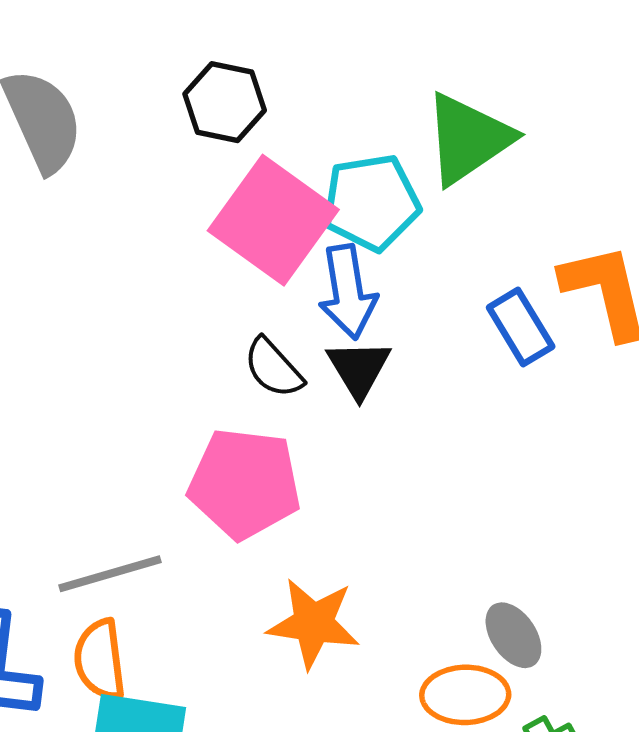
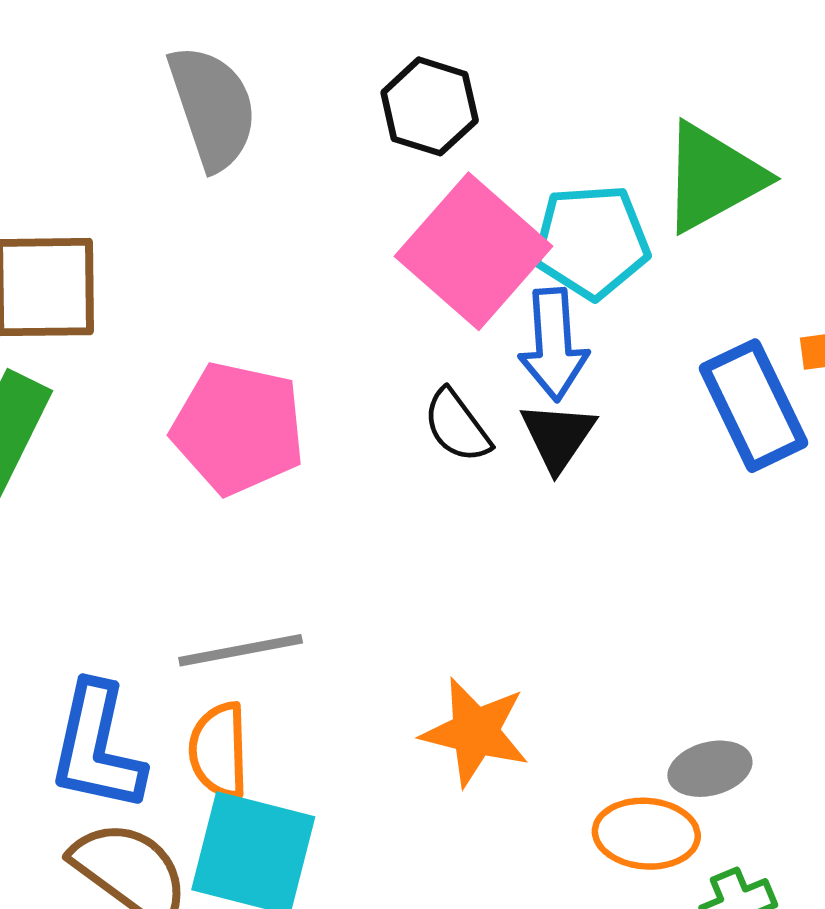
blue rectangle: (521, 327) -> (753, 406), size x1.4
pink pentagon: (245, 483) -> (238, 428), moved
gray ellipse: (513, 635) -> (710, 769), turned -76

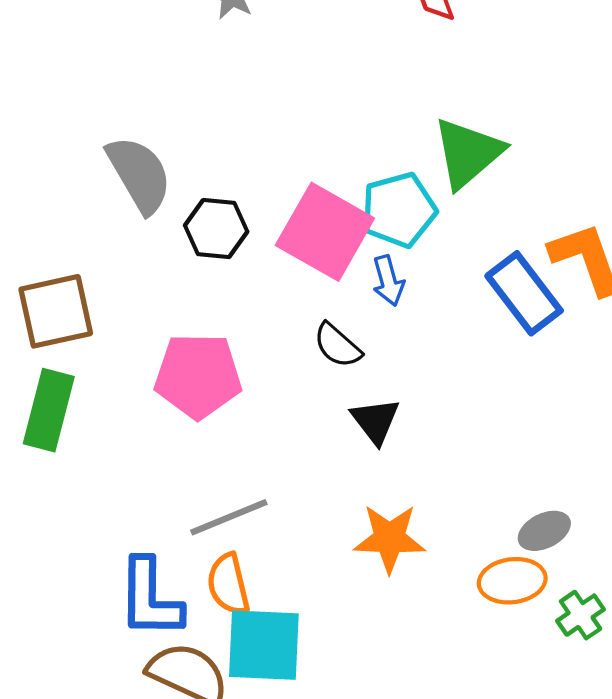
black hexagon: (430, 106) -> (216, 229), moved
blue arrow: (553, 344) -> (388, 281), size x0.7
black triangle: (558, 436) -> (375, 421), moved

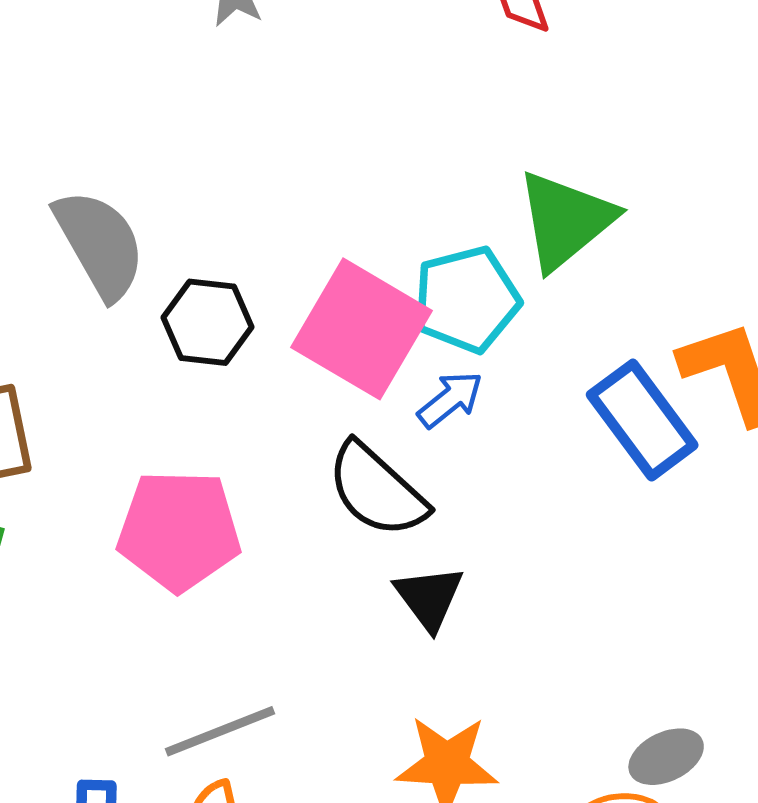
blue arrow: (388, 281) -> (450, 400), turned -114
black semicircle: (337, 345) -> (377, 490), size x1.5

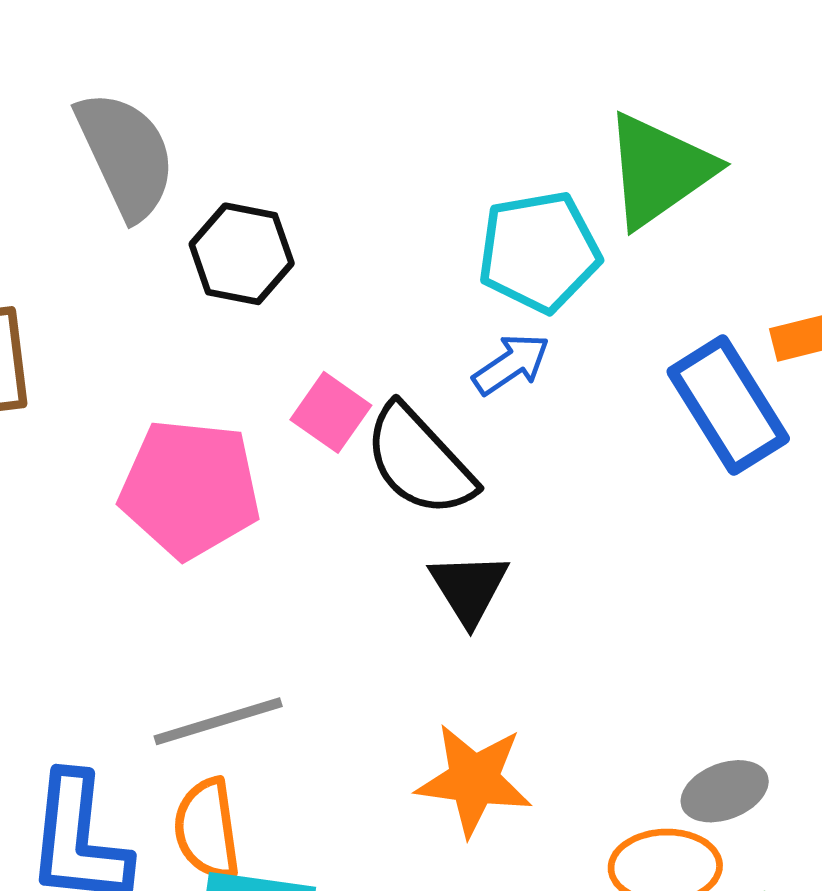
pink square: (361, 329) -> (331, 412), moved, size x0.5

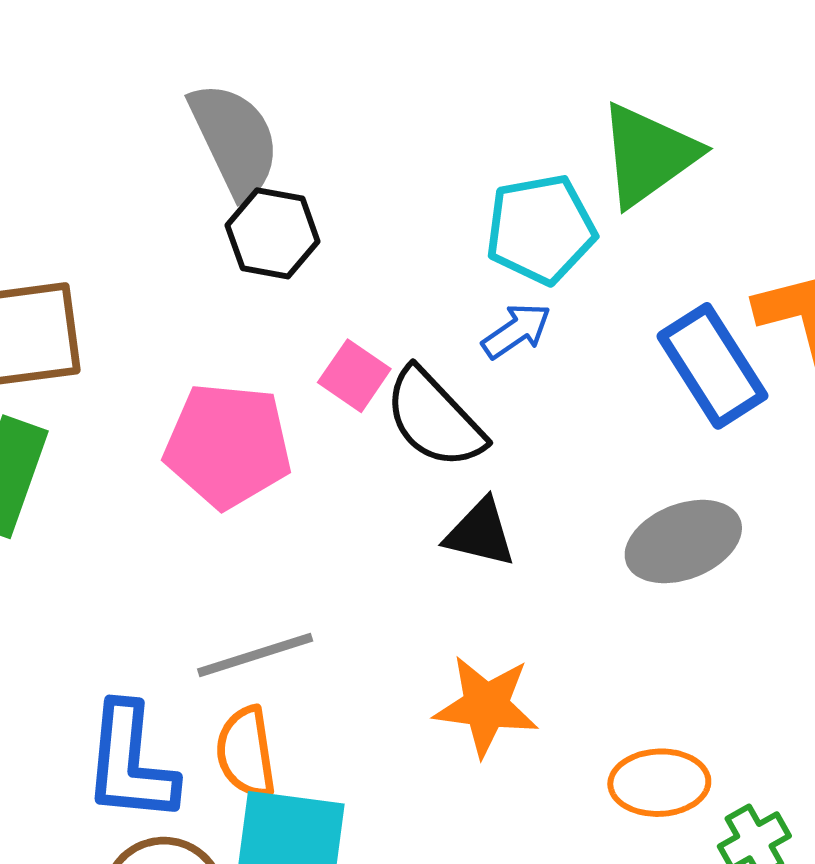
gray semicircle: (126, 155) -> (235, 140), moved
black triangle: (469, 588) -> (480, 533), turned -44
gray ellipse: (725, 791) -> (683, 542), moved, size x1.5

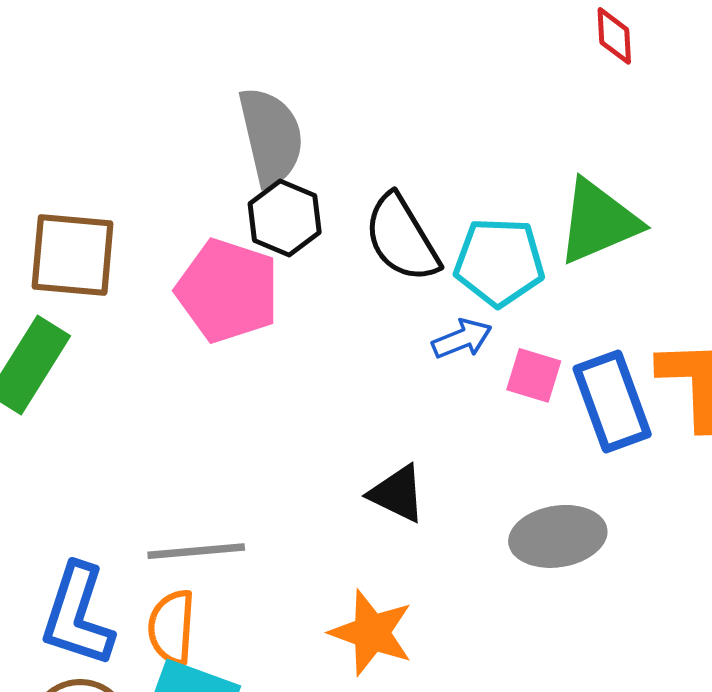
pink square: (354, 376) -> (534, 375), moved, turned -30
black semicircle: (434, 418) -> (402, 238), moved
pink pentagon: (228, 445) -> (228, 291), moved

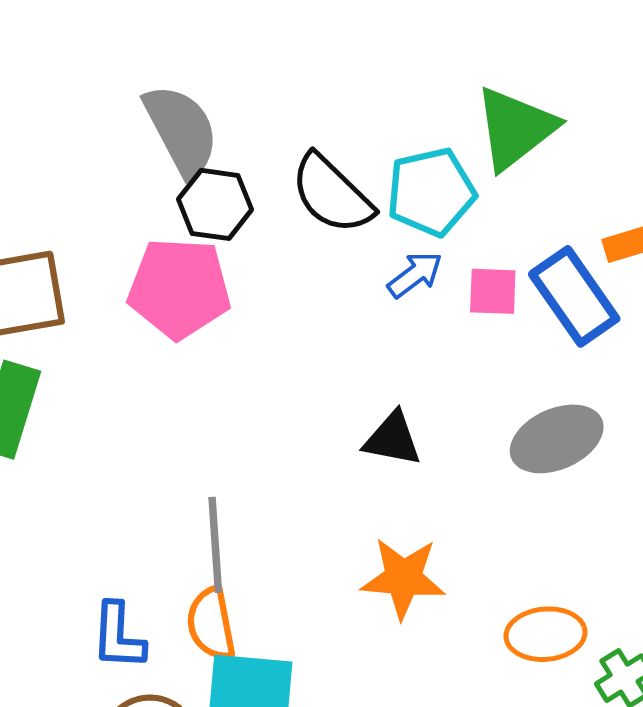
gray line: (196, 551) -> (215, 545), turned -74
blue L-shape: (77, 615) -> (118, 636), size x0.7

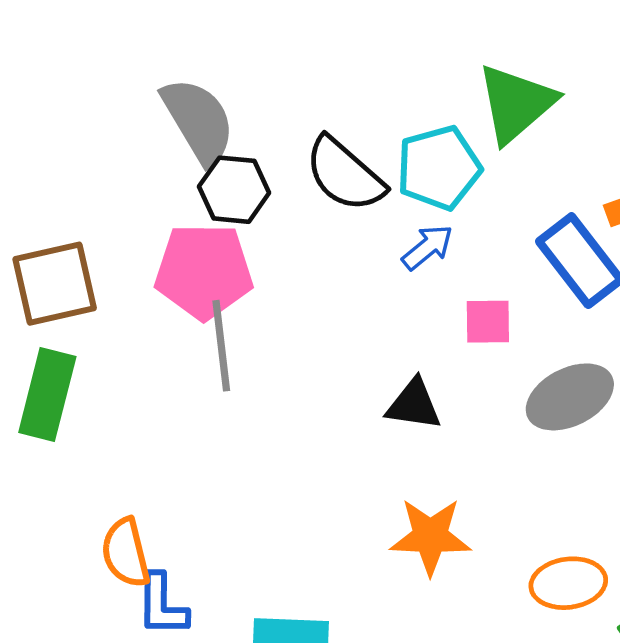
pink square: (493, 291) -> (488, 322), moved
gray line: (215, 545) -> (221, 346), moved
orange semicircle: (211, 624) -> (126, 553), moved

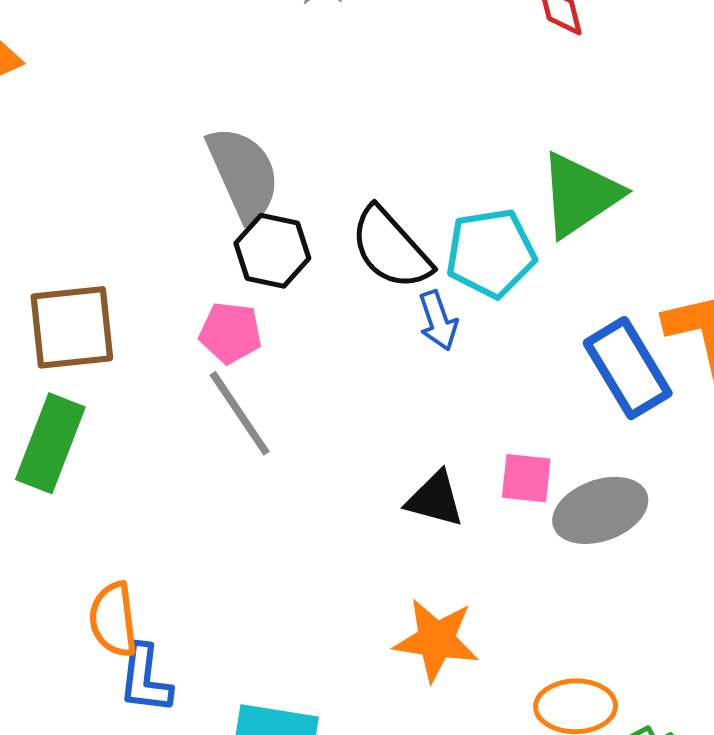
blue arrow: (427, 247) -> (438, 321), moved, turned 104
pink pentagon: (204, 271) -> (230, 333), size x0.6
pink square: (488, 322) -> (526, 478), moved
gray line: (221, 346) -> (240, 413), turned -34

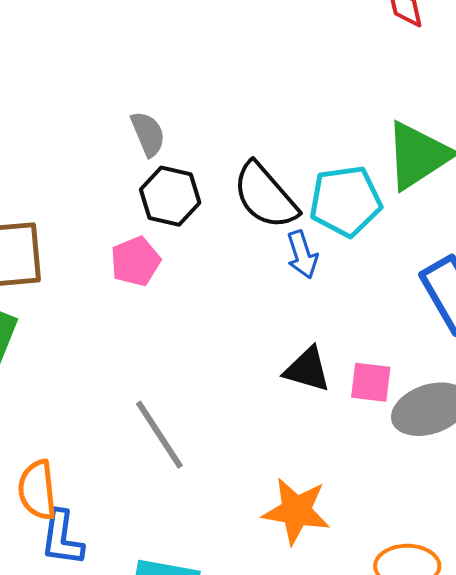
gray semicircle: (243, 174) -> (148, 134), size x0.6
pink pentagon: (230, 333) -> (135, 261), turned -30
gray line: (240, 413) -> (159, 435), moved
black triangle: (435, 499) -> (307, 369), moved

